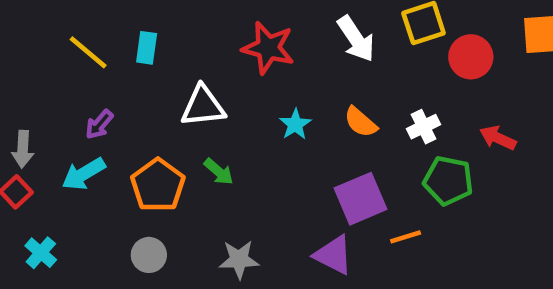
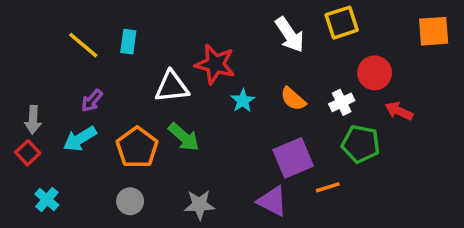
red star: (268, 48) -> (215, 64), moved
red circle: (471, 57) -> (375, 73), moved
green arrow: (219, 172) -> (184, 137), size x1.4

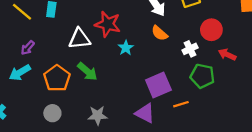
orange semicircle: (293, 99) -> (160, 33), moved

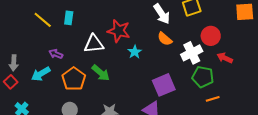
purple arrow: (28, 48) -> (56, 54), moved, turned 72
white cross: (190, 49) -> (192, 53), size x1.5
orange line: (181, 104) -> (213, 99), moved

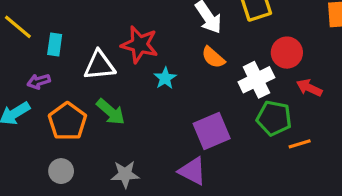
cyan rectangle: (69, 18) -> (55, 45), moved
purple arrow: (56, 54) -> (39, 81), turned -40
orange line: (213, 99) -> (300, 144), moved

